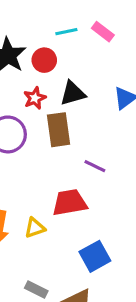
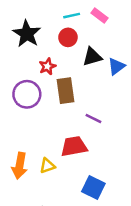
red circle: (44, 60) -> (68, 37), moved
black triangle: (73, 93) -> (92, 57), moved
blue square: (95, 256) -> (93, 187), turned -35

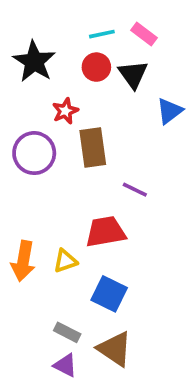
black triangle: (92, 57) -> (133, 74), moved, turned -50
blue square: (93, 187) -> (109, 294), moved

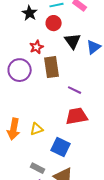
black star: (34, 62) -> (30, 13), moved, size x0.7
black triangle: (133, 74) -> (73, 41), moved
red trapezoid: (106, 232) -> (77, 116), moved

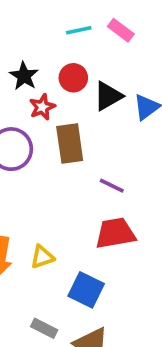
black star: (30, 13) -> (24, 76), moved
red circle: (54, 23) -> (73, 78), moved
black triangle: (73, 41) -> (108, 96), turned 36

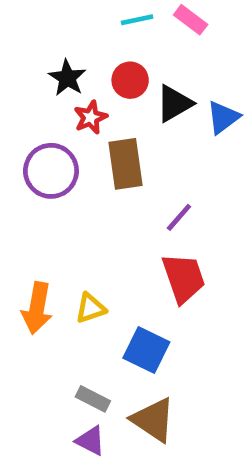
purple line: (112, 186) -> (179, 217), turned -75
red trapezoid: (115, 233) -> (184, 278), turned 81

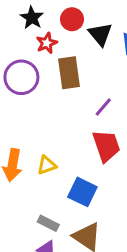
black triangle: (174, 103) -> (100, 34), turned -40

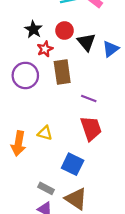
purple line: (103, 107) -> (89, 98), turned 70
yellow triangle: (47, 165) -> (45, 133), moved, turned 35

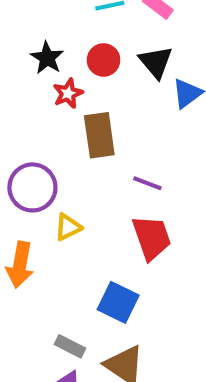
black triangle: (86, 42) -> (156, 62), moved
purple circle: (25, 75) -> (32, 187), moved
yellow triangle: (45, 133) -> (68, 227), moved, turned -42

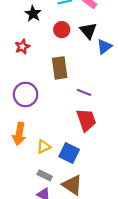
black star: (47, 58) -> (33, 14), moved
red star: (68, 93) -> (22, 47), moved
yellow triangle: (68, 227) -> (44, 147), moved

